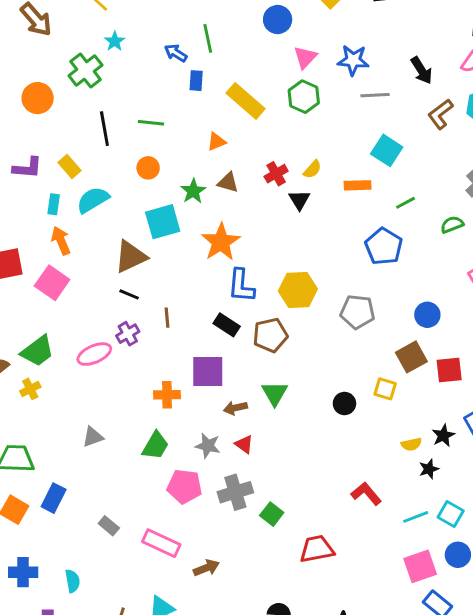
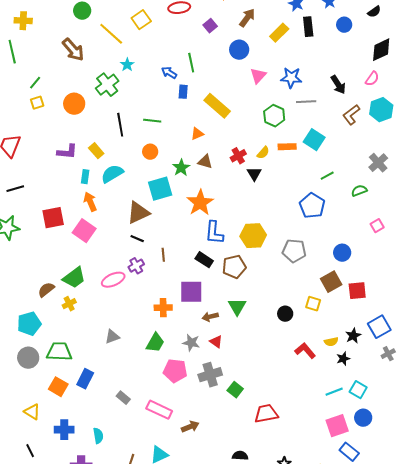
green hexagon: (304, 97) -> (274, 116), moved
orange rectangle: (358, 185) -> (287, 147), moved
red L-shape: (366, 494) -> (305, 351), moved

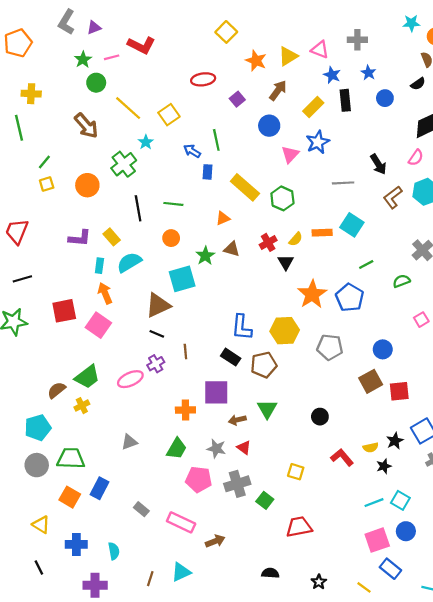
yellow square: (141, 20) -> (169, 115), moved
blue star: (291, 78) -> (318, 142), moved, turned -30
green hexagon: (274, 116) -> (282, 198), moved
orange star: (200, 203) -> (312, 294), moved
yellow square: (313, 304) -> (296, 472), moved

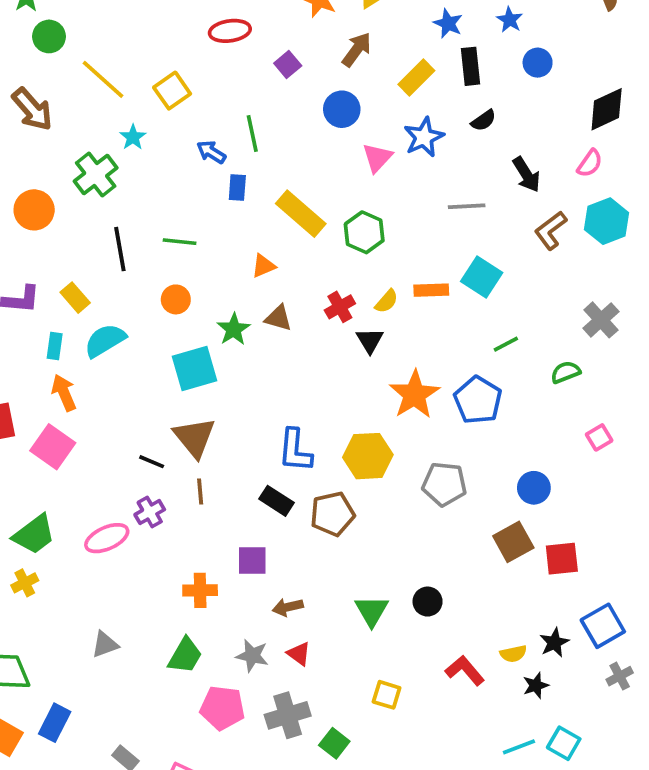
black semicircle: (418, 84) -> (483, 120), moved
brown triangle: (158, 305) -> (194, 437), moved, turned -44
purple square: (216, 392) -> (252, 560), size x0.7
green triangle: (267, 409) -> (372, 611), moved

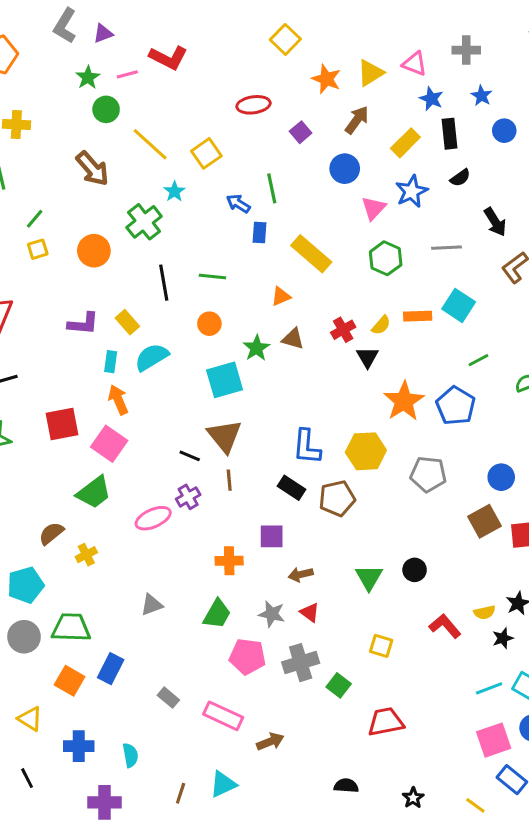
green hexagon: (364, 232) -> (386, 258), moved
green trapezoid: (34, 534) -> (94, 492), moved

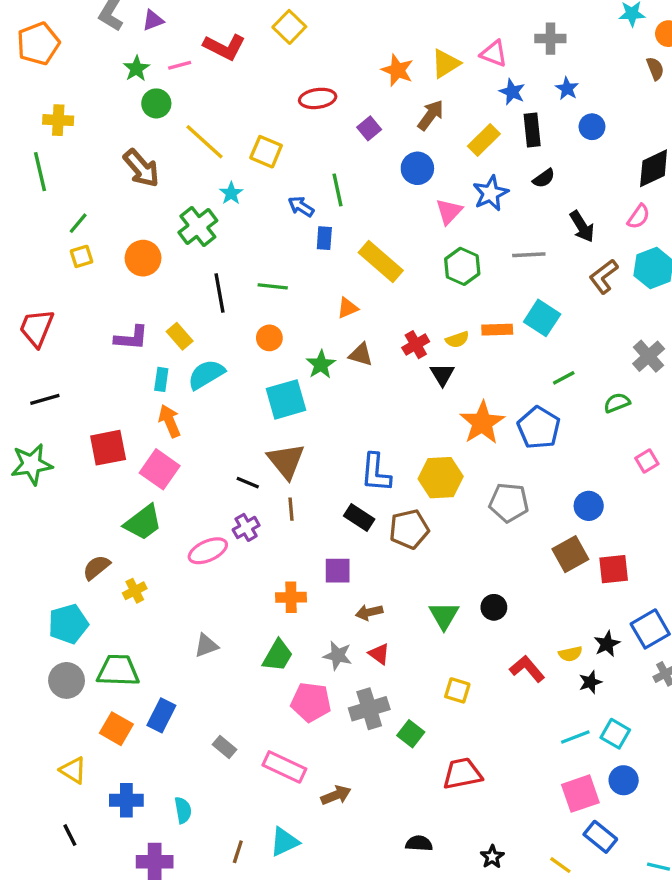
yellow square: (285, 39) -> (289, 27), moved
yellow square: (206, 153) -> (266, 152), turned -32
yellow semicircle: (381, 325) -> (457, 340), turned 30

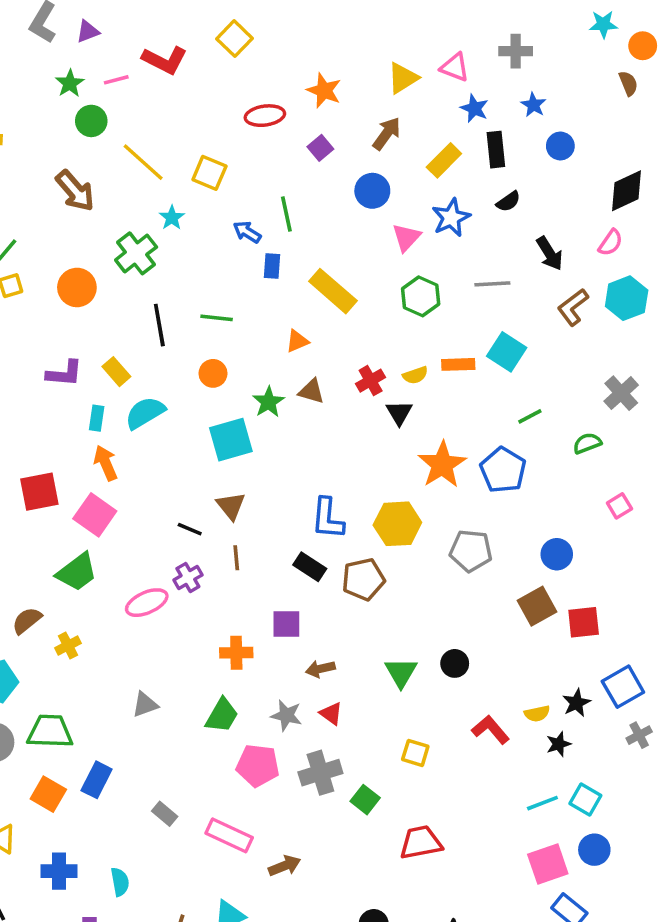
orange star: (397, 70) -> (324, 91), moved
brown triangle: (286, 461) -> (231, 506), size x0.7

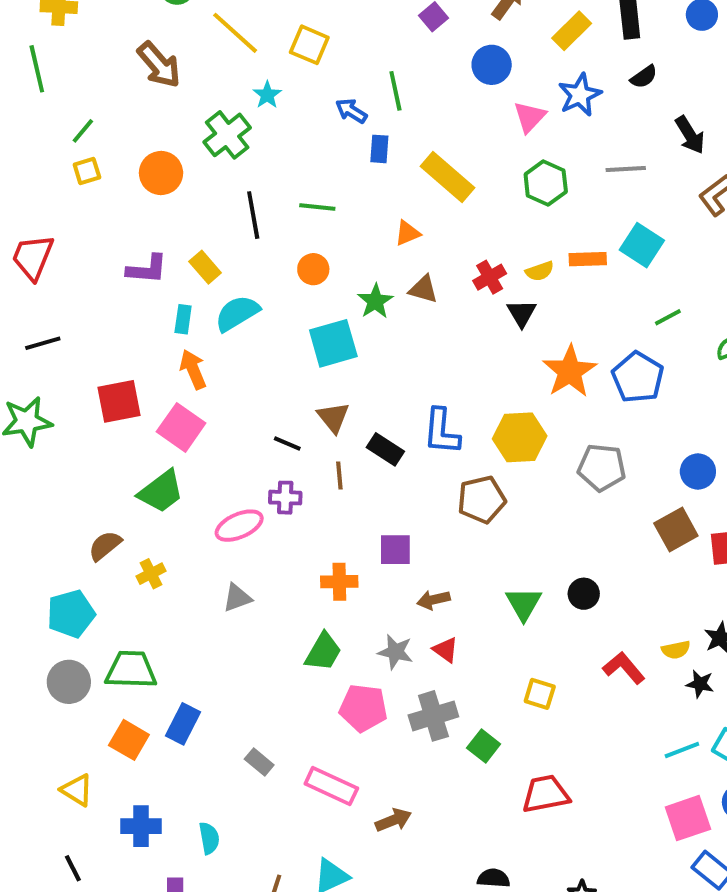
black rectangle: (310, 567) -> (385, 449), moved
purple cross: (188, 578) -> (285, 498), turned 32
gray triangle: (145, 705) -> (237, 598), moved
black star: (559, 744) -> (700, 684), turned 30

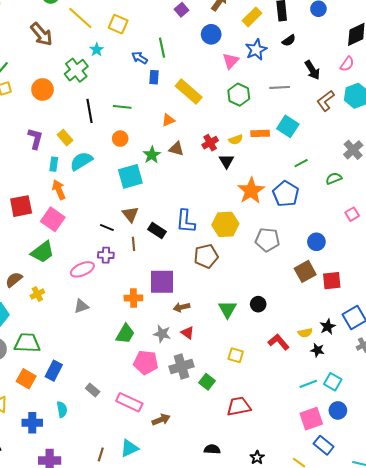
purple L-shape: (147, 269) -> (35, 139), turned -80
purple square: (395, 550) -> (162, 282), size x1.5
cyan semicircle: (209, 838) -> (62, 409), moved

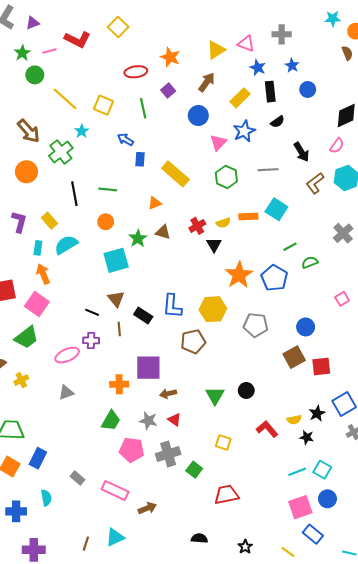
brown arrow: (41, 34) -> (29, 131), moved
green line: (162, 48) -> (143, 108), moved
green semicircle: (334, 178) -> (310, 262), moved

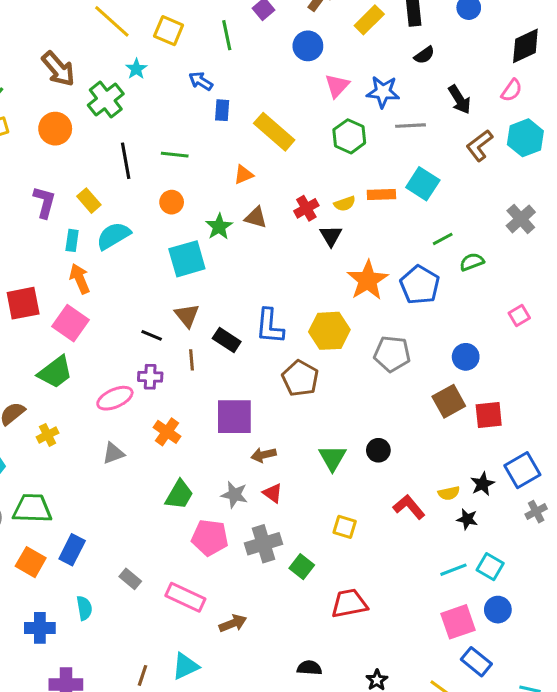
blue star: (244, 131) -> (383, 92), moved, turned 30
brown pentagon: (193, 342) -> (300, 378), turned -30
orange cross: (119, 384) -> (167, 432), moved, turned 36

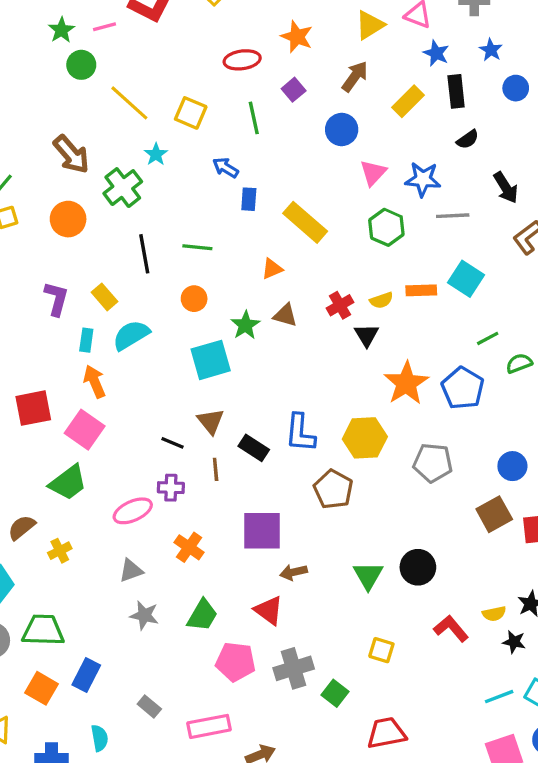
black circle: (378, 450) -> (418, 567), size x1.4
red triangle: (273, 493) -> (269, 610), moved, size x1.4
gray star: (234, 495) -> (144, 615), moved
pink rectangle: (185, 597) -> (209, 726), turned -36

